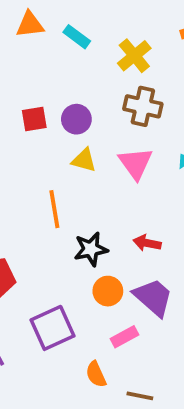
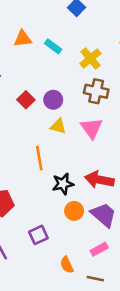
red square: (34, 119) -> (26, 100), turned -35
red arrow: (147, 243) -> (99, 180), size x1.6
purple square: (52, 328) -> (38, 235), size x0.7
pink rectangle: (125, 337) -> (99, 249), moved

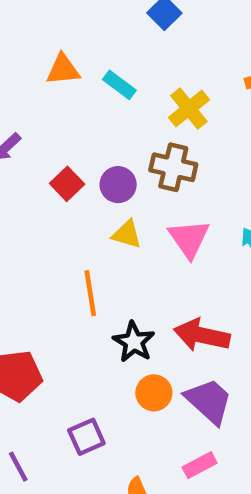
brown cross: (96, 91) -> (173, 167), moved
black star: (63, 184) -> (134, 342), turned -30

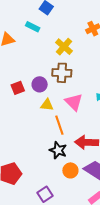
cyan rectangle: (119, 85) -> (33, 27), moved
red square: (67, 184) -> (18, 88), turned 32
orange line: (90, 293) -> (59, 125), moved

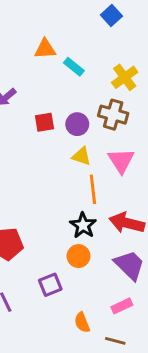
cyan rectangle: (33, 27) -> (74, 67), moved
orange circle: (70, 170) -> (78, 256), moved

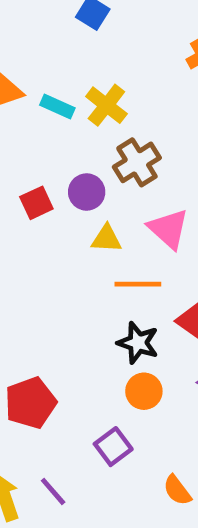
yellow cross: (125, 77) -> (106, 105), moved
brown cross: (113, 115) -> (137, 162), turned -32
orange line: (93, 189) -> (138, 284), turned -68

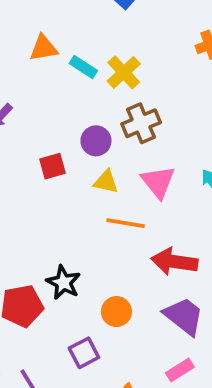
red square: (36, 203) -> (52, 166), moved
black star: (138, 343) -> (63, 282), moved

